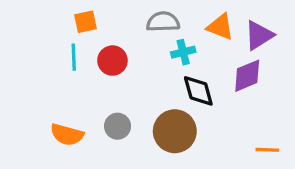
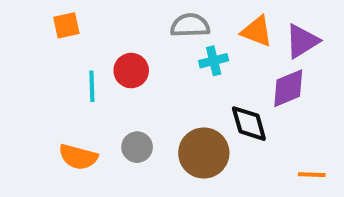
orange square: (86, 22) -> (66, 25), moved
cyan line: (74, 57) -> (92, 86), moved
black diamond: (198, 91) -> (249, 124), moved

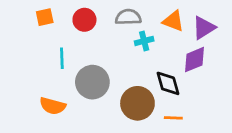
red circle: (131, 71) -> (84, 20), moved
gray circle: (137, 147) -> (92, 82), moved, size x1.6
orange line: (312, 175) -> (173, 118), moved

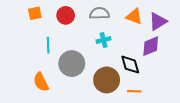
cyan cross: (144, 41) -> (104, 40), moved
orange semicircle: (53, 106) -> (41, 82), turned 48

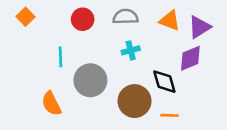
orange square: (35, 13) -> (25, 17), moved, turned -32

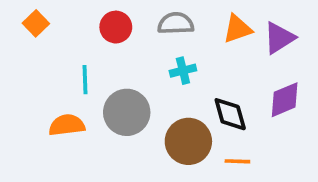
orange triangle: (170, 21) -> (237, 29), turned -40
purple diamond: (190, 58) -> (285, 100), moved
orange semicircle: (51, 104) -> (67, 125), moved, turned 110

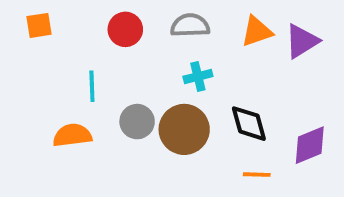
orange square: (36, 23) -> (39, 25), turned 35
purple diamond: (285, 100) -> (310, 145), moved
gray circle: (127, 112) -> (137, 122), size x0.7
brown circle: (188, 141) -> (184, 129), moved

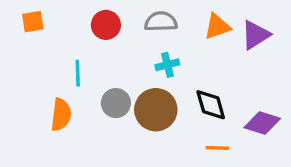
orange semicircle: (72, 135) -> (61, 115), turned 104
purple diamond: (310, 145) -> (262, 123), turned 40

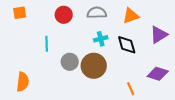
purple triangle: (256, 35) -> (159, 35), moved
black diamond: (211, 105) -> (127, 45), moved
orange semicircle: (61, 115) -> (23, 82), moved
orange line: (217, 148) -> (131, 89), turned 64

